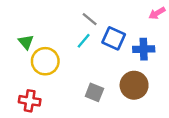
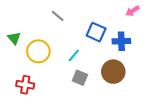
gray line: (90, 19) -> (58, 16), moved
cyan line: (84, 41) -> (74, 55), moved
green triangle: (26, 42) -> (14, 38), moved

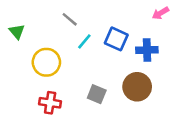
green triangle: (14, 38) -> (17, 32), moved
cyan line: (74, 55) -> (84, 41), moved
red cross: (25, 85) -> (50, 103), moved

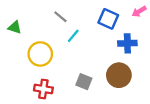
green triangle: (17, 32) -> (15, 27), turned -32
blue square: (116, 39) -> (108, 19), moved

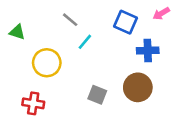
red cross: (43, 89) -> (33, 103), moved

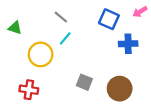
cyan line: (85, 42) -> (65, 38), moved
brown circle: (138, 87) -> (120, 89), moved

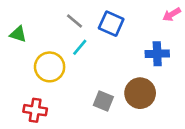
blue square: (109, 19) -> (111, 24), moved
brown circle: (120, 89) -> (140, 93), moved

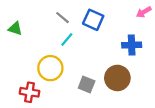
yellow circle: (50, 67) -> (50, 68), moved

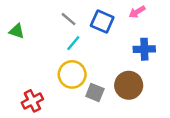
pink arrow: (144, 12) -> (137, 12), moved
yellow circle: (50, 68) -> (72, 74), moved
red cross: (29, 92) -> (32, 101), turned -36

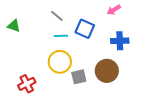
blue square: (102, 21) -> (85, 29), moved
cyan line: (73, 43) -> (61, 36), turned 48
gray square: (95, 92) -> (79, 77), turned -35

